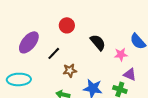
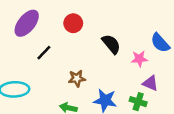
purple ellipse: (29, 42) -> (27, 23), moved
black line: (54, 53) -> (44, 53), moved

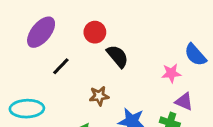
black semicircle: (111, 44) -> (118, 56), moved

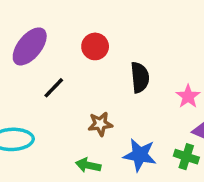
black semicircle: (118, 56) -> (140, 77), moved, turned 35
pink star: (171, 73) -> (188, 96), turned -30

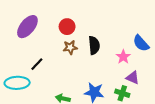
black line: (54, 88) -> (37, 64), moved
brown star: (100, 124) -> (70, 47), moved

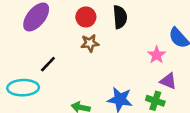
black semicircle: (94, 45) -> (120, 17), moved

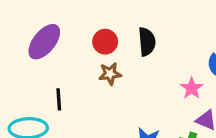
black line: (48, 64) -> (59, 99), turned -48

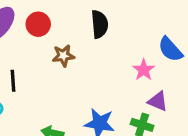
red circle: (105, 42) -> (38, 24), moved

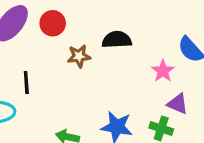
black semicircle: (100, 24) -> (117, 40), moved, turned -88

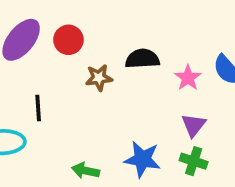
pink star: (163, 71) -> (188, 78), moved
purple triangle: (178, 104) -> (194, 125), moved, turned 45

